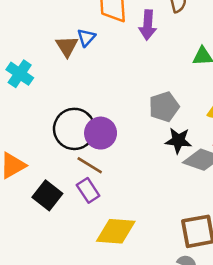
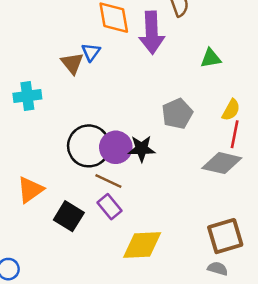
purple arrow: (148, 25) -> (152, 33), size x1.4
cyan cross: (20, 74) -> (27, 96), turned -36
black star: (178, 140) -> (142, 149), moved

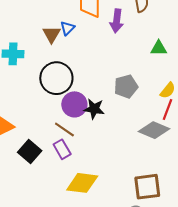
purple arrow: (152, 33) -> (117, 21), size x0.7
black circle: (89, 146) -> (56, 78), moved

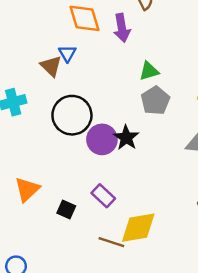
green triangle: (159, 48) -> (149, 71), moved
black star: (94, 109) -> (126, 138), turned -30
brown line: (64, 129) -> (111, 242), moved
black square: (30, 151) -> (66, 209), size x0.7

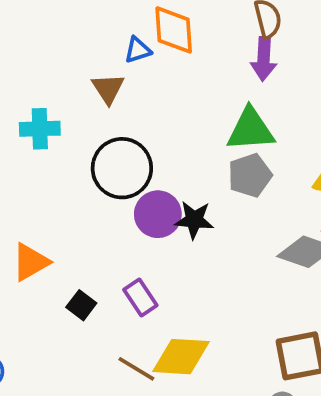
purple arrow: (122, 28) -> (264, 59), moved
blue triangle: (67, 53) -> (138, 50), moved, turned 30
green triangle: (149, 71) -> (251, 130), size x1.6
black star: (126, 138) -> (194, 220), turned 30

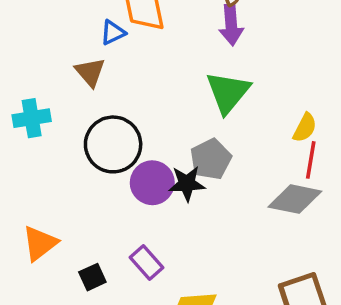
green triangle: (251, 130) -> (228, 92), turned -39
gray pentagon: (250, 175) -> (211, 159), moved
black square: (81, 305) -> (92, 277), turned 36

